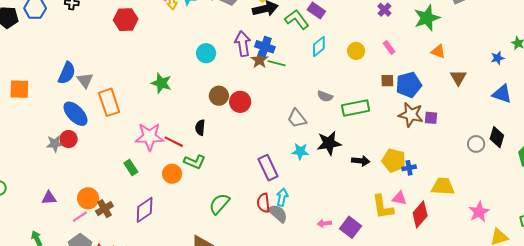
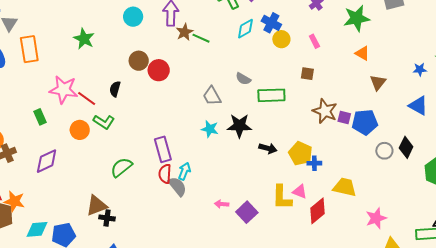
blue cross: (265, 47) -> (271, 23), moved
blue pentagon: (409, 85) -> (365, 122), moved
purple rectangle: (268, 168) -> (163, 149), moved

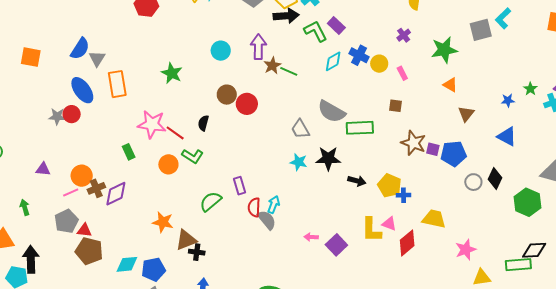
yellow circle: (281, 39) -> (379, 64), moved
gray semicircle: (243, 79) -> (332, 111), size x1.8
purple rectangle: (163, 149) -> (240, 186), moved, size x0.7
purple diamond: (47, 161) -> (116, 194), moved
orange star: (14, 201) -> (163, 222), moved

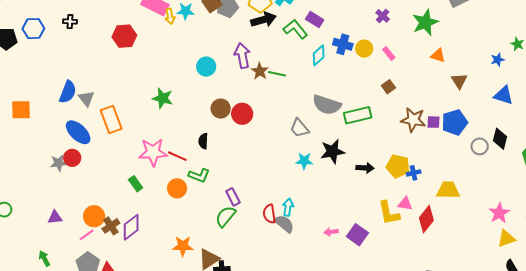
brown square: (396, 106) -> (388, 87), turned -32
purple rectangle: (240, 186) -> (233, 197), moved
pink star: (466, 250) -> (499, 213), moved

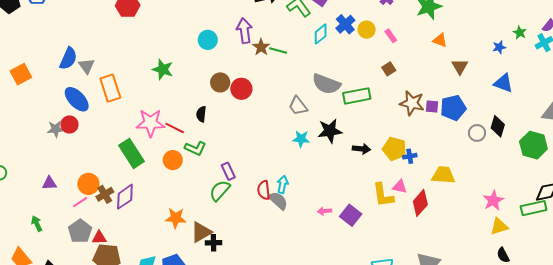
blue cross: (343, 44) -> (345, 24), turned 30
orange square: (21, 110) -> (21, 74), turned -30
green rectangle: (136, 184) -> (131, 153), size x1.8

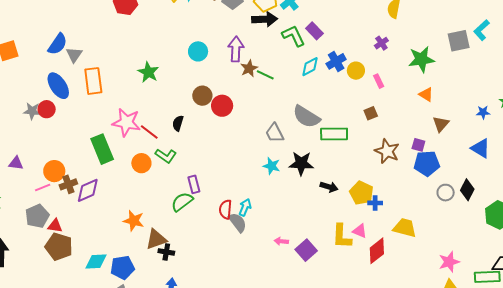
purple square: (432, 106) -> (418, 145), moved

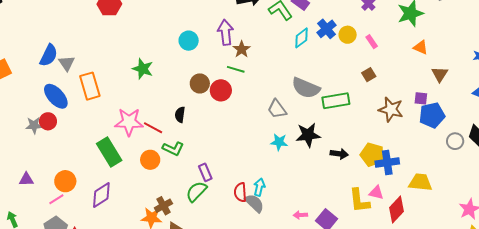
green line: (265, 75) -> (236, 69), moved
brown cross: (68, 184) -> (163, 206), moved
blue cross: (375, 203) -> (387, 163), size x1.6

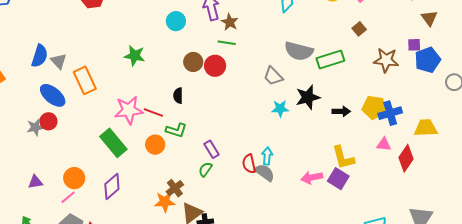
green semicircle: (196, 192) -> (205, 169), size x0.7
yellow L-shape: (359, 201) -> (343, 158), moved
pink arrow: (300, 215) -> (312, 178), size x1.5

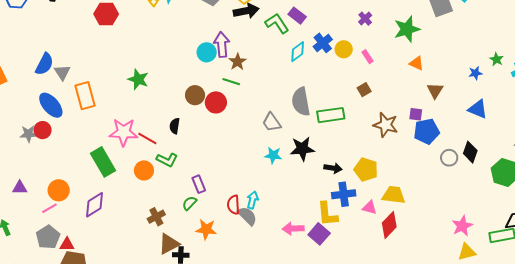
cyan circle: (176, 21) -> (207, 52), moved
gray semicircle: (299, 51) -> (301, 102), turned 56
blue cross: (390, 113) -> (344, 194), moved
yellow trapezoid: (426, 128) -> (394, 195), moved
orange star: (165, 202) -> (206, 229), moved

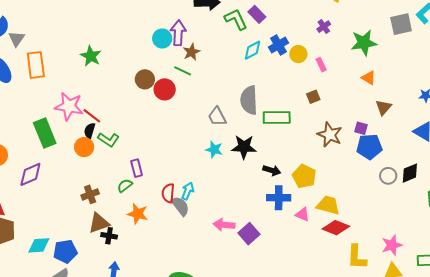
black semicircle: (175, 126) -> (90, 131), moved
black diamond: (470, 152) -> (410, 173), turned 40
yellow L-shape: (327, 214) -> (357, 257), moved
red diamond: (389, 225) -> (336, 228), moved, turned 60

